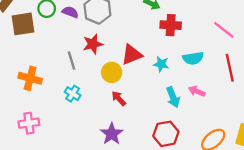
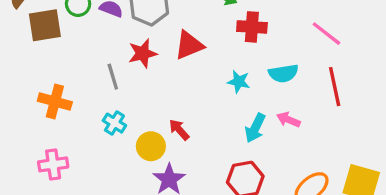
red triangle: (132, 55) -> (189, 45), moved
yellow circle: (112, 72) -> (151, 146), moved
cyan arrow: (173, 97) -> (255, 128), turned 48

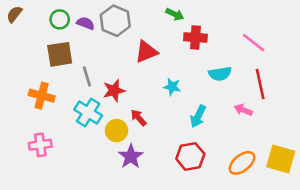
brown square: (45, 25) -> (60, 54), moved
red star: (143, 53) -> (114, 91), moved
cyan star: (239, 82) -> (172, 87), moved
pink arrow: (288, 120) -> (243, 110), moved
cyan cross: (114, 123) -> (88, 112), size x1.5

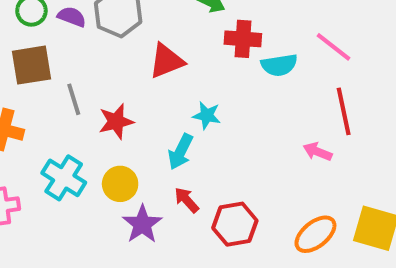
cyan semicircle: (220, 74) -> (279, 65), moved
cyan cross: (88, 112) -> (64, 178), moved
cyan arrow: (198, 116) -> (181, 152), moved
red arrow: (139, 118) -> (187, 200), moved

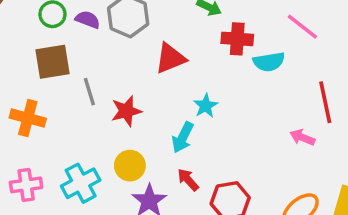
pink line: (334, 47) -> (302, 27), moved
cyan star: (207, 115) -> (206, 106), turned 30
cyan cross: (64, 178) -> (81, 183), moved, turned 30

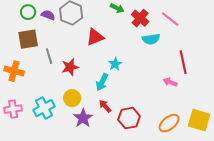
red cross: (237, 39) -> (140, 18), moved, turned 36

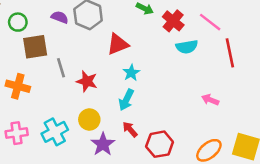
green circle: (28, 12) -> (18, 22), moved
red line: (183, 62) -> (230, 53), moved
cyan star: (115, 64) -> (131, 73), moved
red star: (70, 67) -> (87, 81), turned 30

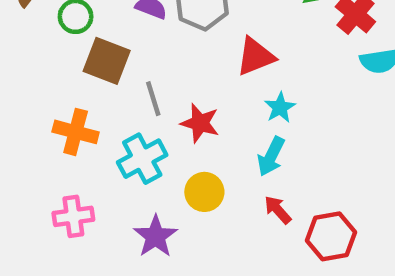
brown square: (35, 47) -> (107, 61), turned 30
cyan cross: (55, 132) -> (142, 159), moved
purple star: (103, 144) -> (156, 236), moved

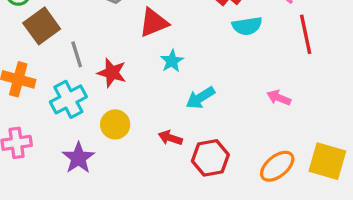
brown square: (107, 61) -> (42, 26), turned 33
cyan arrow: (271, 156) -> (200, 98), moved, turned 32
red arrow: (278, 210) -> (170, 138), turned -30

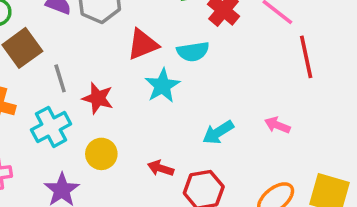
cyan semicircle: (247, 26) -> (193, 52), moved
cyan star: (172, 61) -> (162, 86), size x1.4
cyan arrow: (200, 98) -> (218, 132), moved

